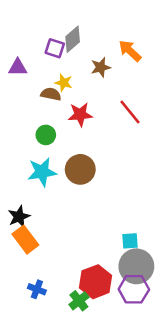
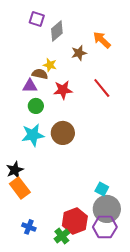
purple square: (55, 48) -> (37, 19), moved
purple triangle: (18, 67) -> (30, 86), moved
cyan square: (130, 241) -> (102, 189), turned 32

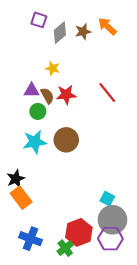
orange arrow: (102, 40) -> (107, 26), moved
brown star: (79, 53) -> (83, 32), moved
brown semicircle: (40, 74) -> (47, 96), moved, turned 49
blue cross: (29, 227) -> (30, 239), size x1.5

